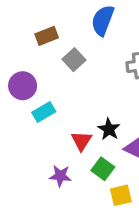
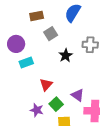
black star: (109, 129) -> (66, 55), moved
purple star: (60, 176) -> (37, 110), moved

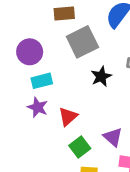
gray square: (51, 34) -> (82, 42), size x1.5
purple star: (37, 110) -> (38, 107), moved

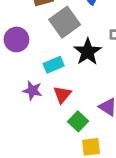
black star: (101, 76) -> (88, 52), size x1.4
cyan rectangle: (42, 81) -> (54, 65), moved

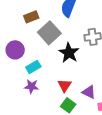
cyan rectangle: (54, 65) -> (33, 67), moved
red triangle: (62, 95) -> (65, 85), moved

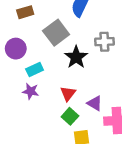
brown rectangle: (31, 17) -> (25, 12), moved

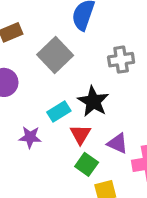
black star: (76, 57) -> (93, 101), moved
cyan rectangle: (35, 69) -> (59, 112), moved

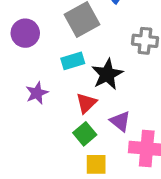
cyan rectangle: (59, 112) -> (73, 61), moved
purple star: (30, 137) -> (37, 93), turned 30

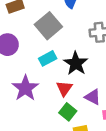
purple star: (37, 93) -> (25, 88), size x1.5

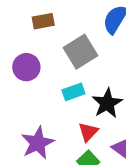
purple star: (25, 88) -> (38, 143), moved

